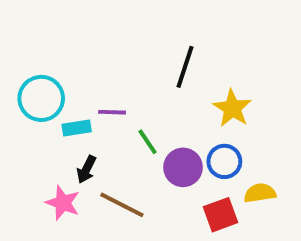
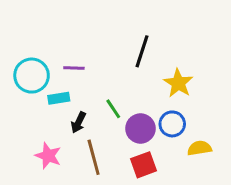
purple line: (112, 112) -> (74, 68), moved
black arrow: (86, 169) -> (78, 122), moved
brown line: (122, 205) -> (94, 157), turned 48
red square: (220, 215) -> (143, 165), moved

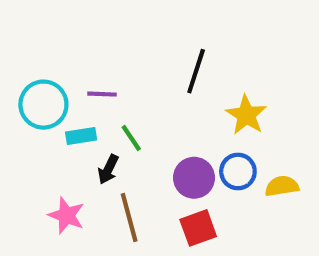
green line: (113, 109) -> (131, 138), moved
yellow semicircle: (199, 148) -> (282, 186), moved

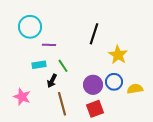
cyan circle: (43, 105) -> (30, 27), moved
pink star: (66, 215) -> (22, 97), moved

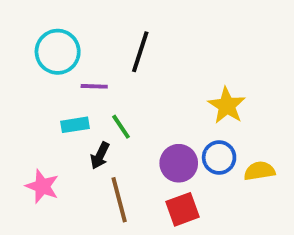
black line: (94, 34) -> (140, 52), moved

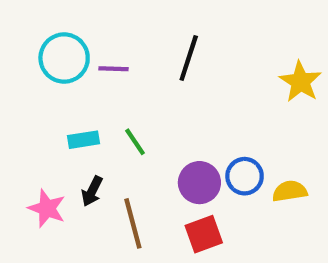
black line: (140, 52) -> (189, 58), moved
purple line: (94, 86) -> (114, 69), moved
yellow star: (227, 106) -> (300, 82), moved
black arrow: (100, 156) -> (92, 191), moved

